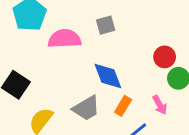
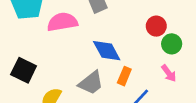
pink arrow: (160, 105) -> (169, 73), moved

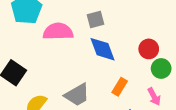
blue diamond: (107, 51) -> (103, 49), moved
orange rectangle: (124, 76) -> (120, 87), moved

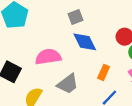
pink semicircle: (58, 32) -> (48, 57), moved

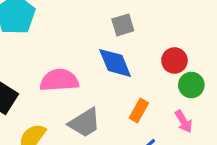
gray square: (76, 17) -> (123, 25), moved

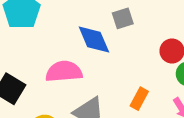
blue diamond: (115, 63) -> (94, 39), moved

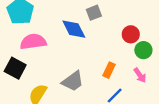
pink semicircle: (64, 71) -> (33, 42), moved

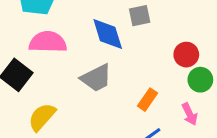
gray trapezoid: (73, 81) -> (96, 78), moved

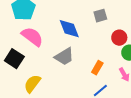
gray square: (140, 16) -> (100, 16), moved
pink semicircle: (48, 42) -> (32, 37), turned 40

